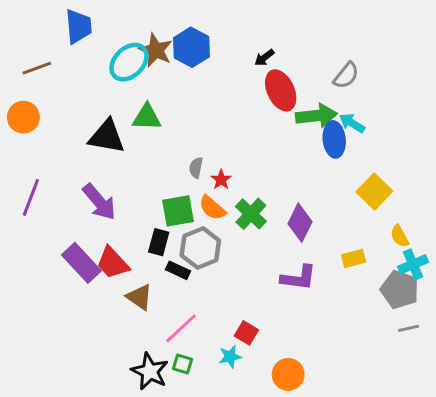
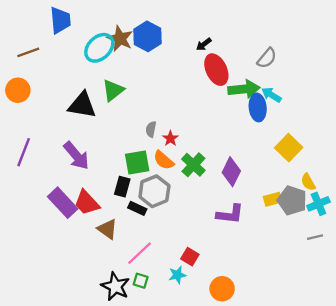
green triangle: (147, 117) -> (113, 90), turned -40
gray pentagon: (400, 290) -> (292, 200), moved
gray line: (409, 328) -> (315, 237), moved

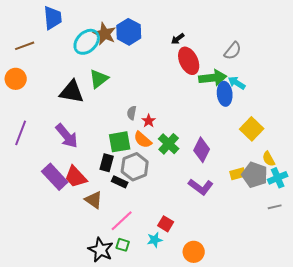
purple L-shape: (230, 214) -> (201, 187), turned 30

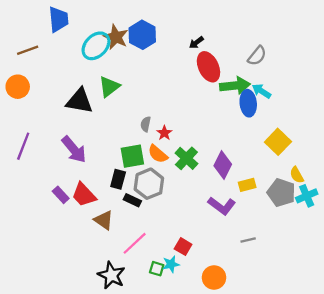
yellow rectangle: (238, 174) -> (247, 185), moved
purple rectangle: (55, 177) -> (61, 195), size x0.6
gray line: (275, 207) -> (248, 240), moved
green square: (123, 245) -> (157, 269), moved

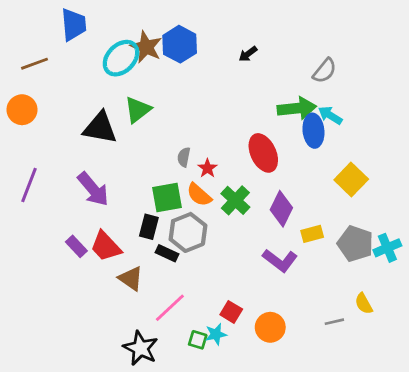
red ellipse: (208, 67) -> (263, 153), moved
yellow semicircle: (297, 175) -> (364, 304), moved
gray line: (248, 240) -> (334, 322), moved
orange circle: (214, 277) -> (270, 327), moved

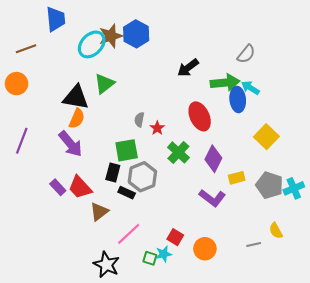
brown star: (146, 47) -> (111, 36), turned 30
black arrow: (248, 54) -> (188, 68), moved, size x1.5
orange semicircle: (199, 195) -> (77, 119), moved, turned -108
brown triangle: (131, 278) -> (99, 212), turned 48

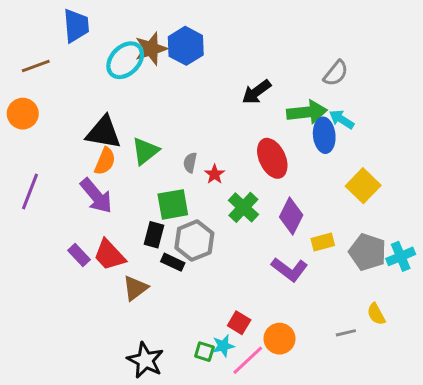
green triangle: (104, 84) -> (145, 151), moved
pink line: (129, 234) -> (248, 360), moved

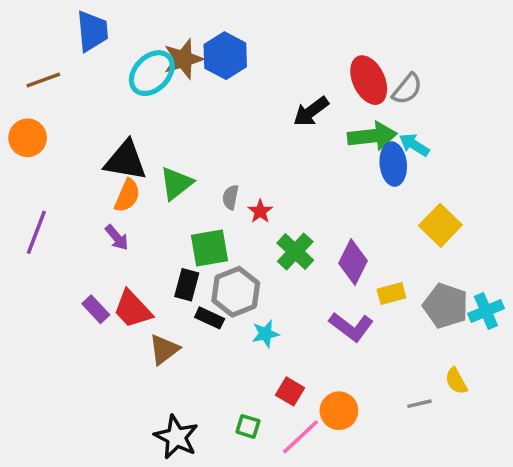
red ellipse: (272, 158) -> (369, 80), moved
purple arrow: (96, 196) -> (117, 238), size x0.6
cyan star: (223, 346) -> (265, 334), moved

